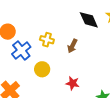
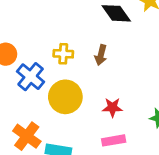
yellow circle: (42, 69) -> (65, 97), size x1.5

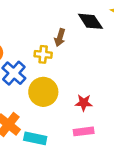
brown arrow: (101, 55) -> (60, 38), moved

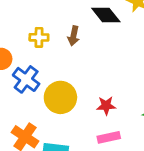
yellow cross: (43, 54) -> (39, 37), moved

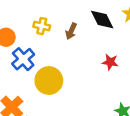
red star: (106, 106) -> (110, 62), moved

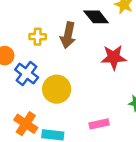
brown arrow: (71, 31) -> (68, 35), size x1.5
red star: (110, 62) -> (114, 57), size x1.5

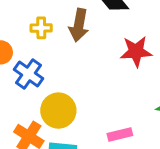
yellow circle: (57, 89) -> (58, 111), moved

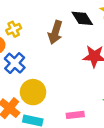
yellow cross: (41, 28) -> (14, 29), moved, turned -32

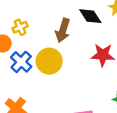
yellow circle: (33, 92) -> (49, 61), moved

